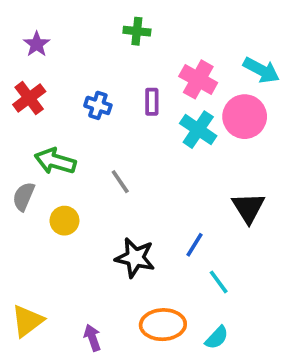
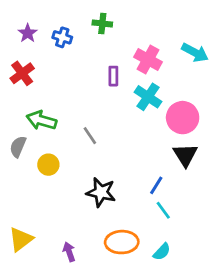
blue cross: (98, 105) -> (62, 37), moved
pink circle: (245, 117) -> (183, 118), moved
blue line: (194, 245) -> (156, 185), moved

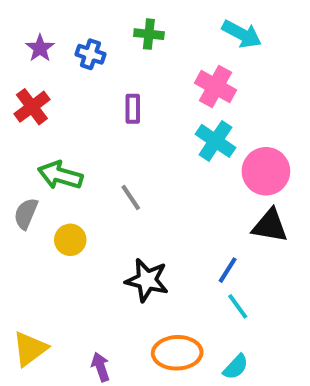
cyan arrow: (195, 53) -> (242, 34), moved
purple rectangle: (113, 76) -> (133, 109), moved
black triangle: (185, 155) -> (270, 226), turned -48

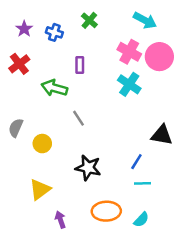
green cross: (149, 34) -> (89, 20), turned 35
pink circle: (266, 171) -> (159, 57), moved
green arrow: (60, 175) -> (54, 88), moved
cyan line: (238, 306) -> (142, 183), turned -56
yellow triangle: (30, 349) -> (40, 189), moved

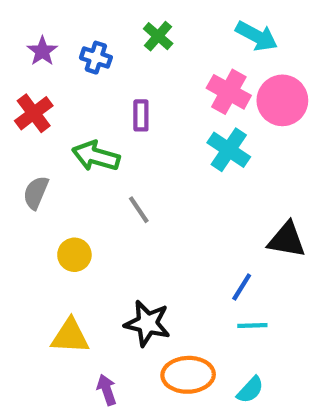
gray semicircle: (16, 128) -> (36, 193), moved
black star: (88, 168) -> (147, 323), moved
yellow triangle: (40, 189) -> (70, 336), turned 40

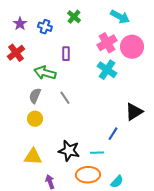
pink cross: (229, 92) -> (107, 43), turned 30
gray semicircle: (36, 193) -> (35, 96), moved
black triangle: (287, 240) -> (134, 112), turned -42
cyan line: (252, 326) -> (97, 153), moved

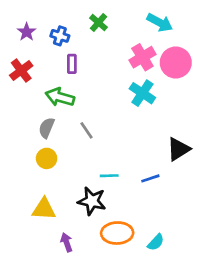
purple rectangle: (66, 54) -> (72, 64), moved
blue line: (113, 134) -> (150, 178), turned 40
cyan line: (97, 153) -> (109, 176), moved

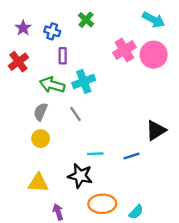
cyan arrow: (160, 23) -> (154, 20), moved
cyan cross: (142, 93) -> (84, 81), moved, turned 35

